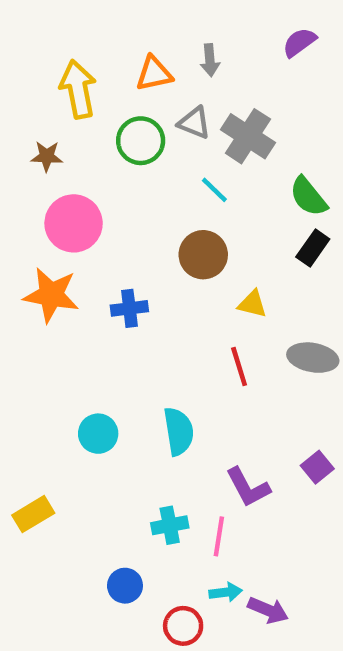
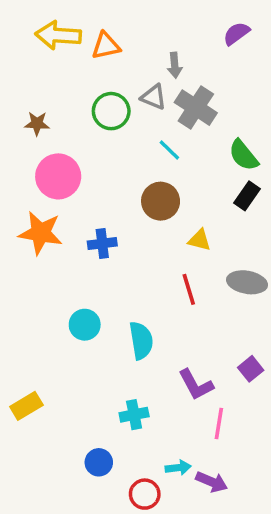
gray arrow: (210, 60) -> (175, 65), moved
orange triangle: (154, 74) -> (106, 46), moved
yellow arrow: (78, 89) -> (58, 35), moved, turned -75
cyan circle: (98, 434) -> (85, 325), moved
pink line: (219, 536) -> (219, 424), moved

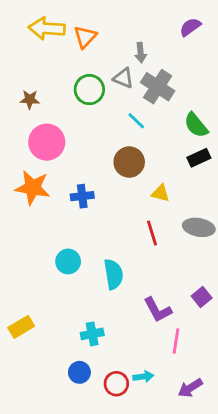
orange triangle: (106, 46) -> (85, 37), turned -35
black rectangle: (247, 196) -> (199, 158), turned 30
cyan cross: (134, 415) -> (92, 334), moved
purple arrow: (212, 482) -> (190, 388), moved, turned 125
red circle: (145, 494) -> (116, 384), moved

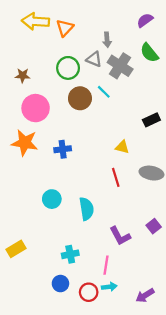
green semicircle: (196, 125) -> (149, 53), moved
brown circle: (129, 162) -> (80, 98), moved
pink line: (176, 341) -> (106, 265), moved

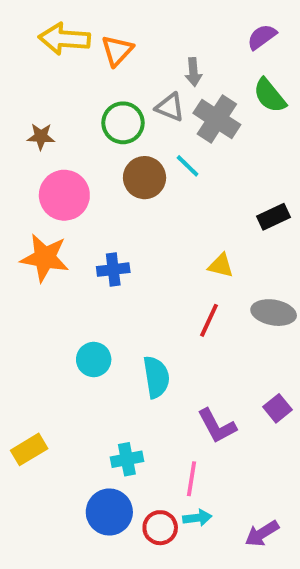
red line: (116, 177) -> (209, 320), turned 42
blue circle: (60, 284) -> (109, 512), size x1.5

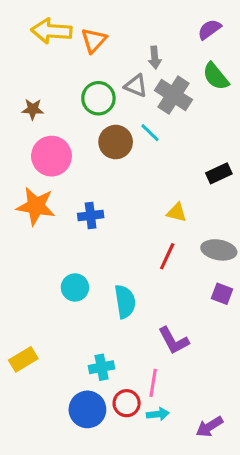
purple square: (277, 408) -> (222, 294), moved, turned -30
red circle: (160, 528) -> (127, 403), moved

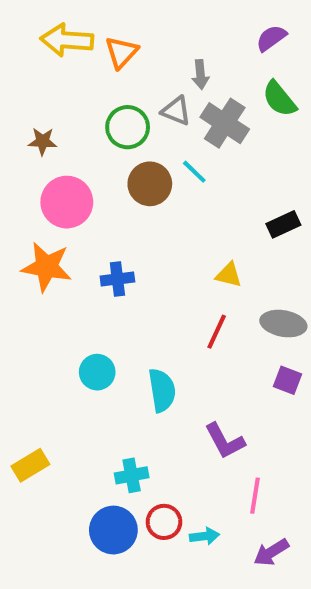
pink line: (153, 383) -> (255, 496), moved

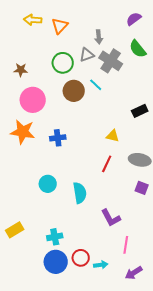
yellow arrow: (67, 40) -> (33, 20), size x0.7
gray triangle: (176, 111) -> (87, 55), turned -42
cyan cross: (132, 475) -> (55, 237), moved

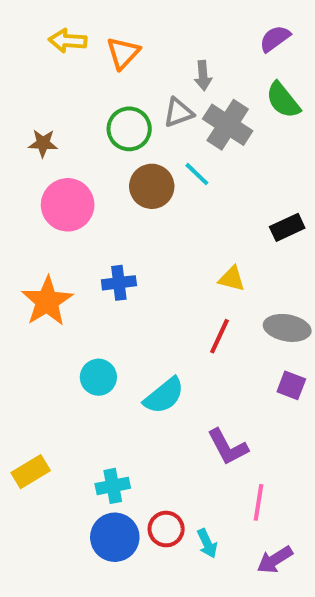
orange star: (23, 132) -> (47, 301), moved, turned 30
cyan semicircle: (80, 193) -> (164, 396), turned 60
cyan arrow: (101, 265) -> (207, 543), turned 72

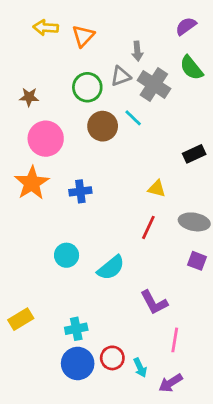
orange star: (47, 301) -> (32, 183), moved
purple arrow: (275, 560) -> (171, 383), moved

